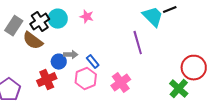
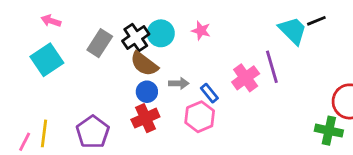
brown semicircle: (33, 41) -> (144, 64), moved
blue circle: (59, 62) -> (147, 92), moved
pink cross: (121, 83) -> (246, 78), moved
green cross: (179, 89) -> (329, 131), turned -30

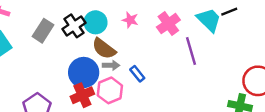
brown semicircle: (144, 64) -> (104, 49), moved
pink cross: (246, 78) -> (168, 24), moved
blue circle: (147, 92) -> (84, 72), size x1.6
pink hexagon: (200, 117) -> (110, 90), moved

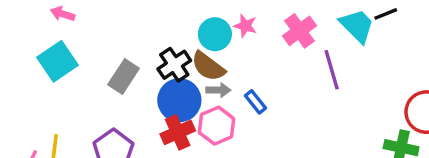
cyan circle: (96, 22) -> (215, 34), moved
black cross: (74, 26) -> (174, 65), moved
gray rectangle: (43, 31) -> (124, 77), moved

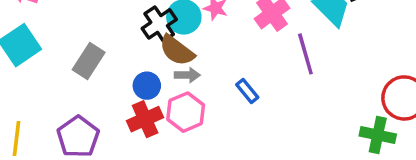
black cross: (174, 65) -> (159, 24), moved
blue circle: (179, 100) -> (147, 86), size x0.6
blue rectangle: (256, 102) -> (247, 91), moved

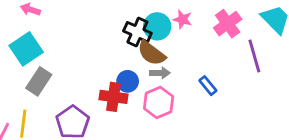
black cross: (159, 24) -> (137, 32), turned -32
gray rectangle: (89, 61) -> (39, 81), moved
red cross: (145, 119) -> (113, 97), moved, turned 32

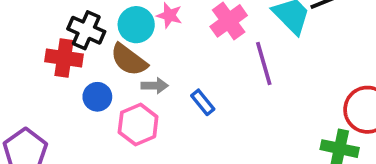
black cross: (137, 32) -> (86, 30), moved
gray arrow: (160, 73) -> (155, 86), moved
red cross: (113, 97) -> (64, 58), moved

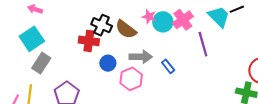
cyan circle: (136, 25) -> (163, 22), moved
brown semicircle: (129, 60) -> (126, 29), moved
gray arrow: (155, 86) -> (141, 57), size x1.5

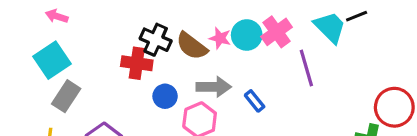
pink star: (149, 17) -> (220, 38), moved

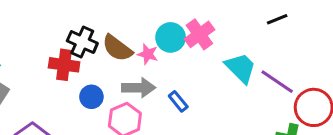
cyan trapezoid: (330, 27) -> (241, 68), moved
pink star: (220, 38) -> (148, 54), moved
purple line: (306, 68) -> (277, 82), moved, turned -40

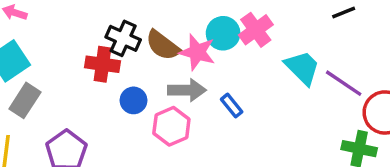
pink star: (148, 54) -> (197, 52), size x1.5

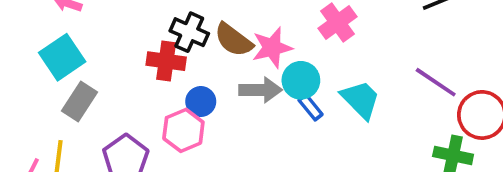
cyan circle: (223, 33) -> (301, 80), moved
pink star: (197, 52) -> (272, 48), turned -30
cyan trapezoid: (302, 68) -> (361, 100), moved
pink hexagon: (171, 126) -> (183, 130), moved

